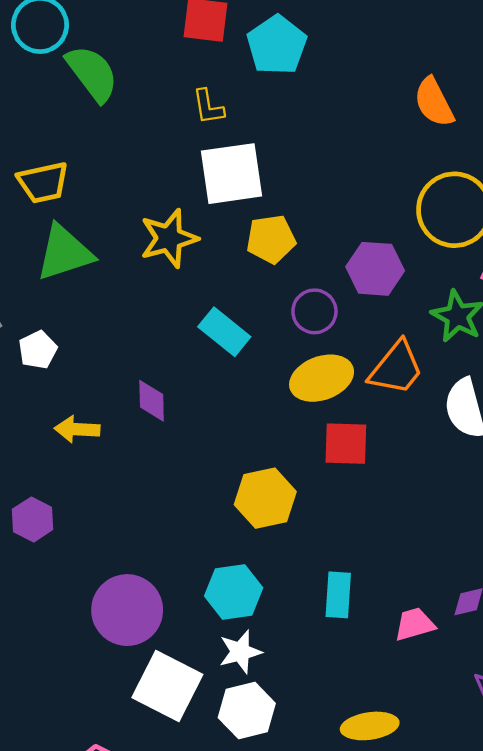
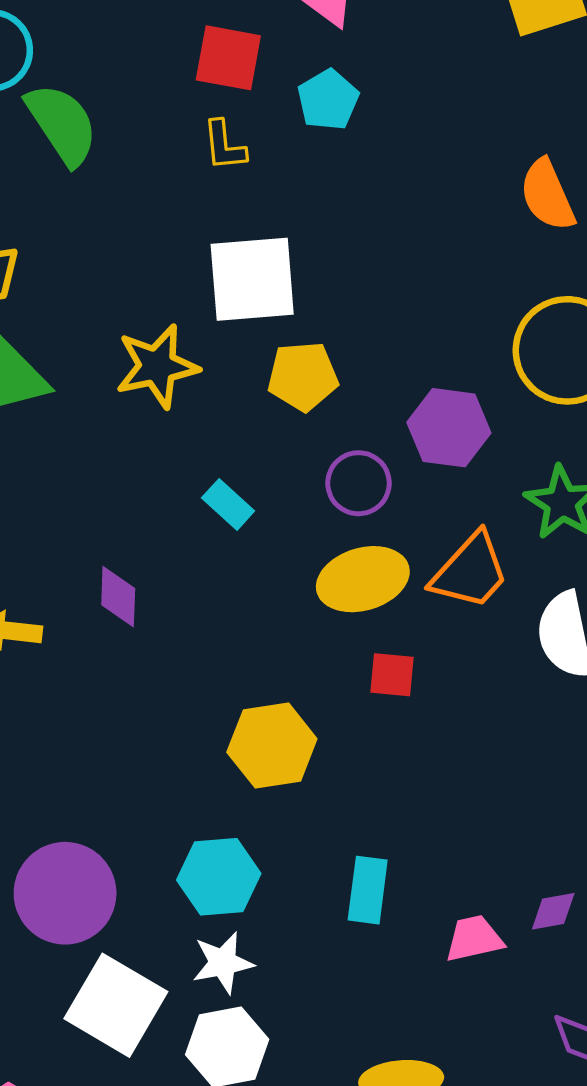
cyan pentagon: (277, 45) -> (328, 100), size x0.7
yellow L-shape: (208, 107) -> (224, 146), moved
cyan rectangle: (224, 332) -> (228, 504), size x0.7
red square: (346, 444) -> (392, 675), size x0.7

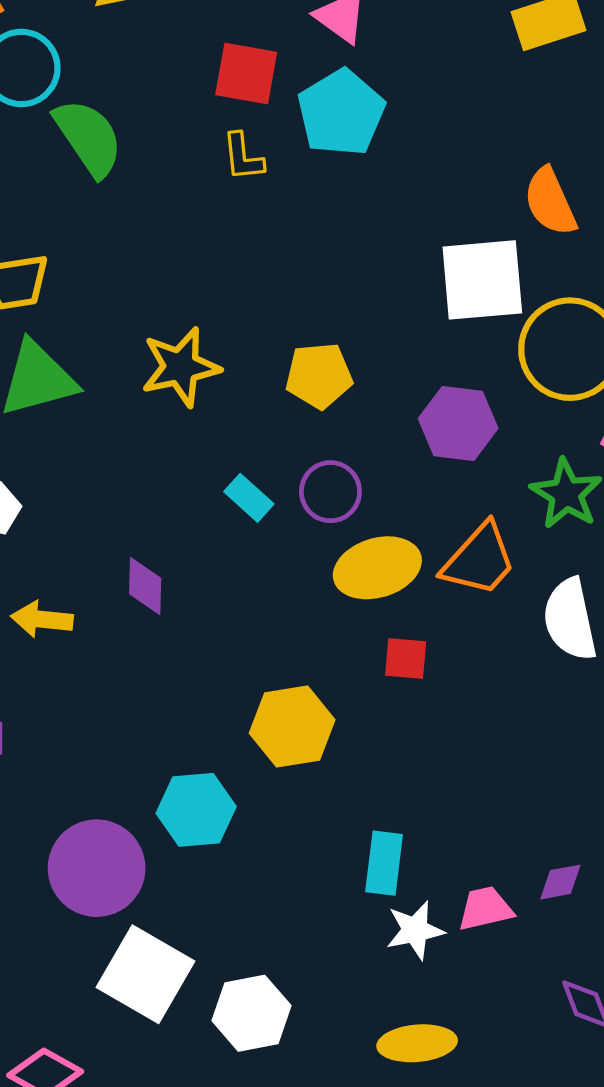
cyan pentagon: (328, 100) -> (341, 113), size x1.5
white square: (252, 279) -> (482, 280), moved
purple circle: (358, 483) -> (330, 492), moved
cyan hexagon: (219, 877) -> (196, 810), moved
white star: (223, 963) -> (415, 930), moved

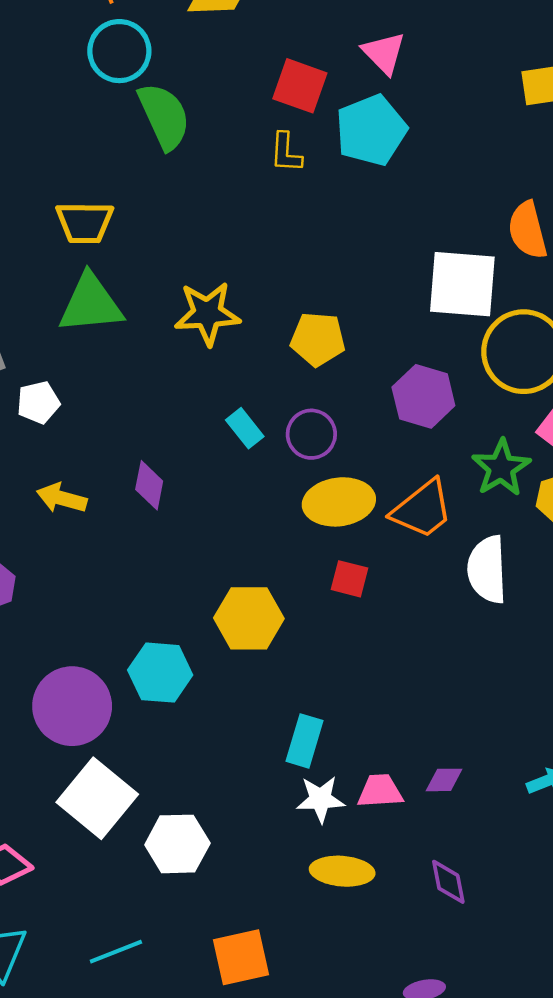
yellow ellipse: (417, 1043) -> (342, 871), moved

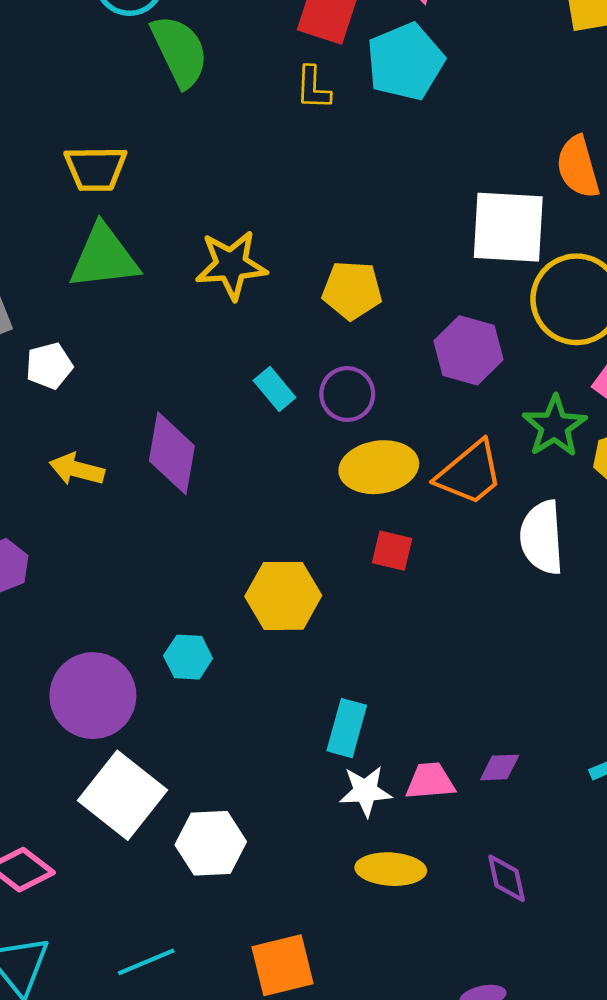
purple diamond: (149, 485) -> (172, 453), size x1.5
cyan hexagon: (160, 673) -> (188, 657), size x0.7

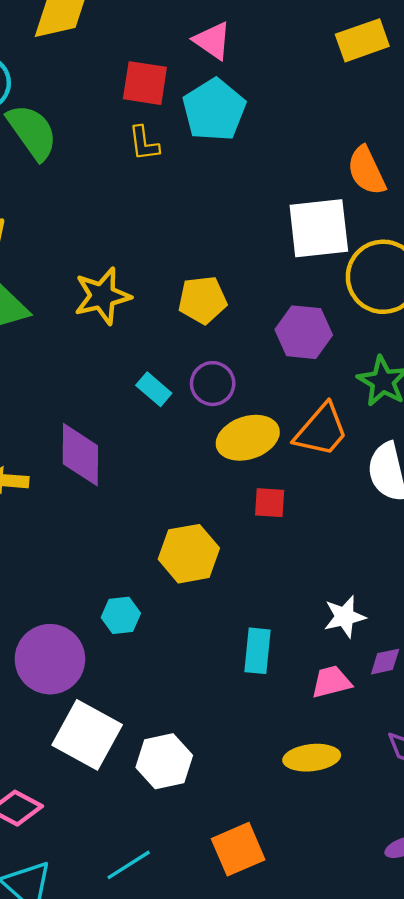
white star: (365, 791) -> (345, 617), moved

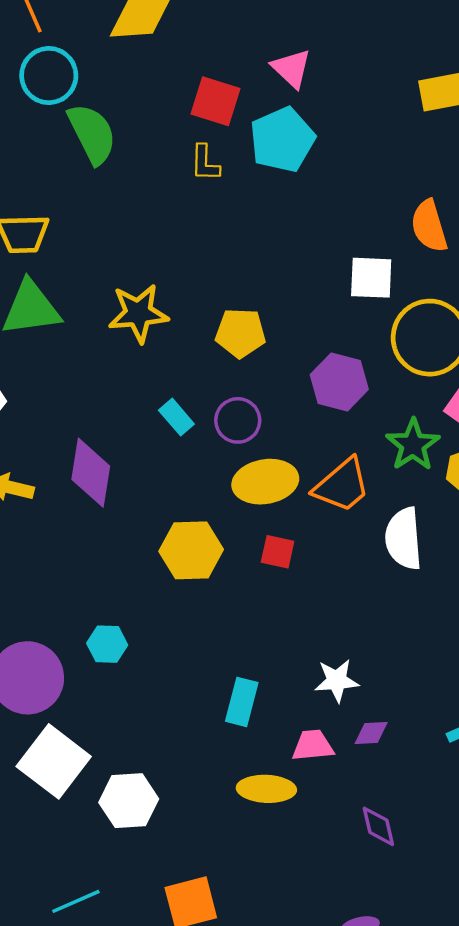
white square: (319, 228) -> (371, 278), size x0.7
yellow hexagon: (189, 554) -> (191, 550), moved
yellow ellipse: (312, 758) -> (266, 789), moved

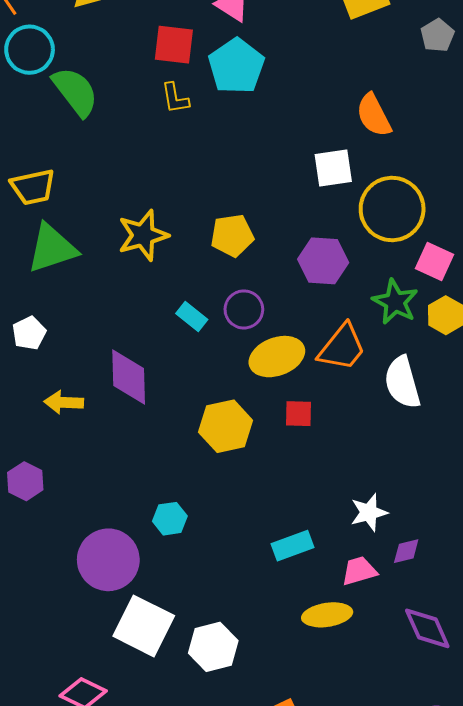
cyan rectangle: (242, 702) -> (292, 546), turned 66
purple diamond: (378, 826) -> (427, 628), size x1.4

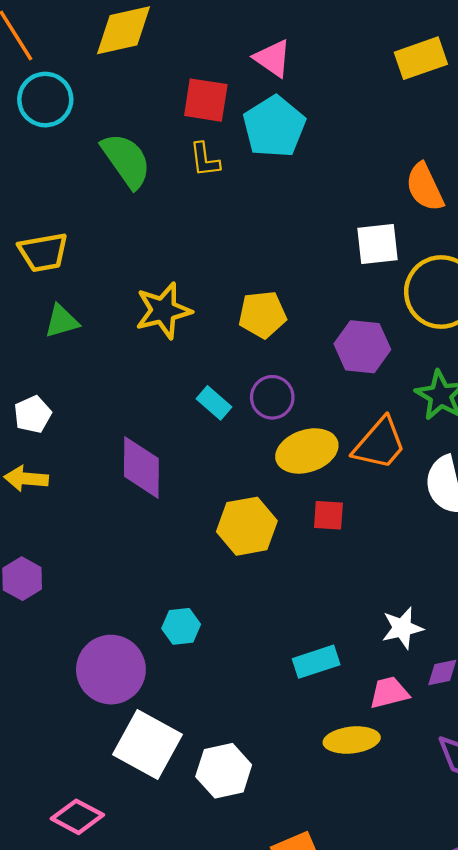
green semicircle: (75, 92) -> (126, 160), moved
green triangle: (52, 248) -> (62, 321), size x0.6
yellow arrow: (64, 402) -> (26, 479), moved

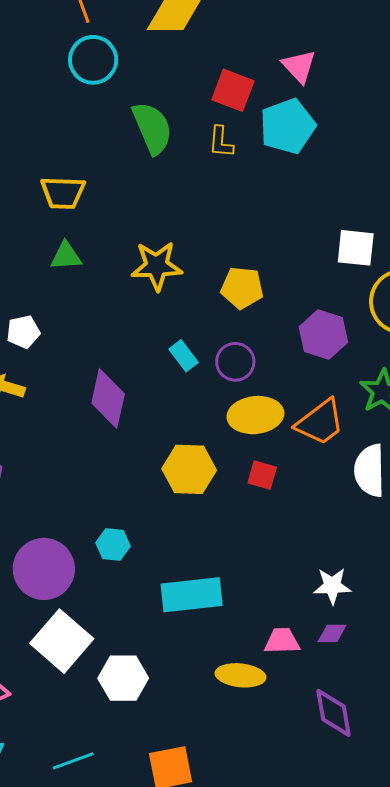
white star: (402, 628) -> (332, 586), moved
cyan rectangle: (316, 662) -> (192, 595), moved, size x1.5

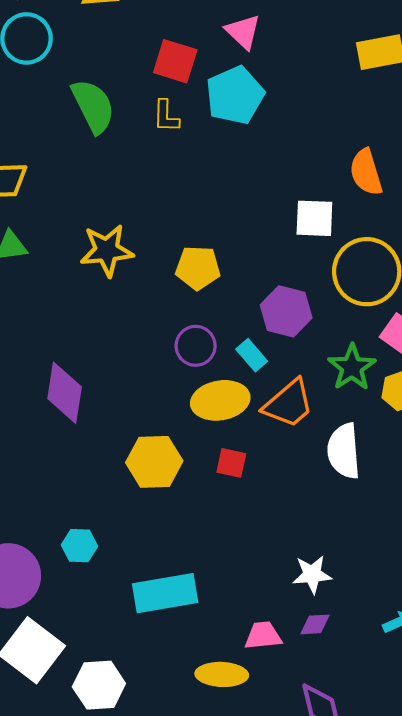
cyan rectangle: (184, 356) -> (252, 355), moved

